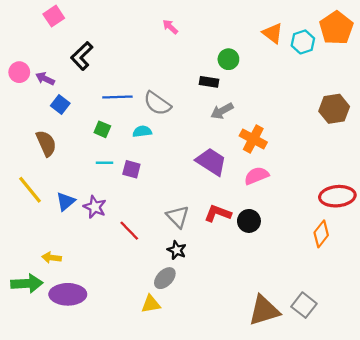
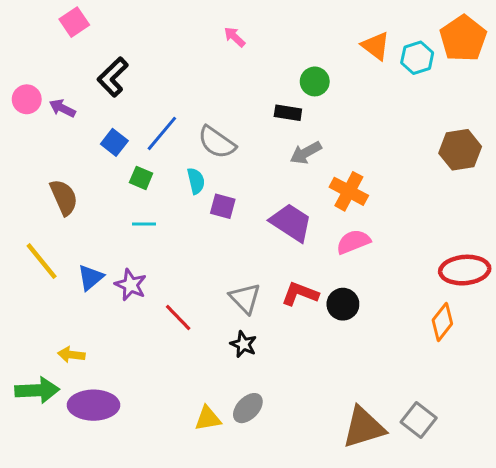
blue line: (117, 97) -> (162, 133), turned -48
blue square: (60, 104) -> (114, 142), moved
cyan semicircle: (142, 131) -> (196, 181), turned 84
purple square: (131, 169) -> (223, 206), moved
gray ellipse: (165, 278) -> (248, 408), moved

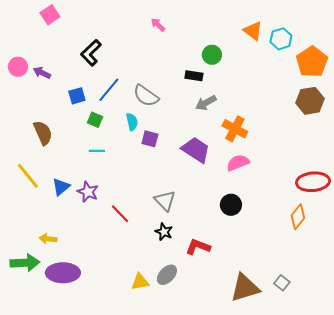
orange pentagon: (463, 38) -> (312, 62), moved
black L-shape: (113, 77) -> (91, 53), moved
blue square: (114, 142) -> (77, 96), turned 36
red L-shape: (300, 294) -> (198, 247), moved
gray square: (419, 420) -> (282, 283), size x0.7

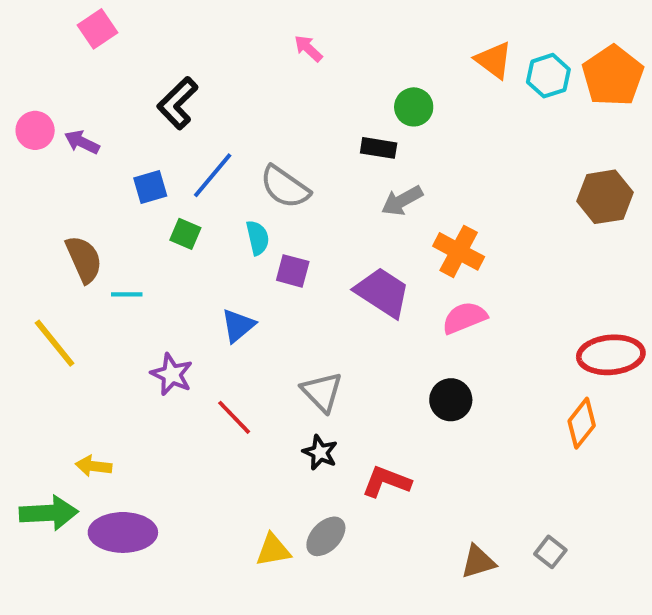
orange pentagon: (312, 62) -> (613, 76), moved
cyan line: (97, 151) -> (127, 294), moved
blue triangle: (61, 187) -> (238, 326), moved
brown triangle: (245, 288) -> (478, 562), size x0.6

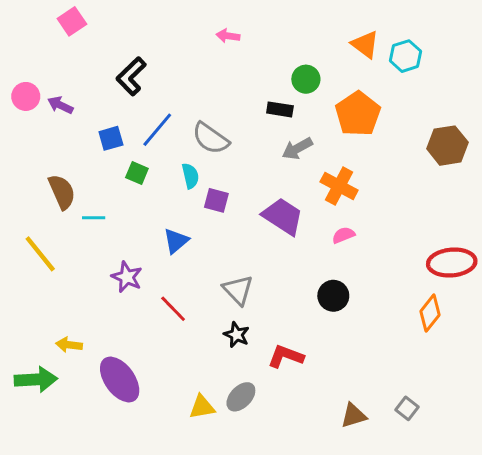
pink arrow: (308, 48) -> (228, 36), turned -35
orange pentagon: (613, 76) -> (358, 114), moved
pink semicircle: (464, 318) -> (343, 235), size x0.7
purple ellipse: (123, 532) -> (120, 379), moved, turned 54

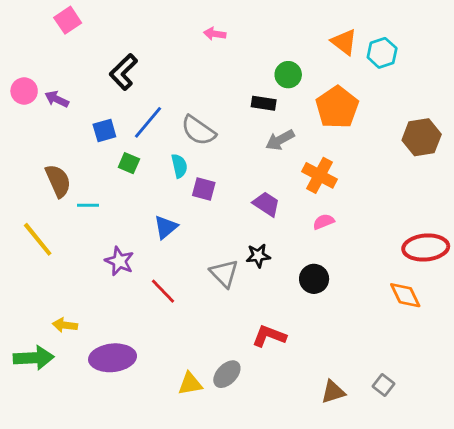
purple trapezoid: (283, 216) -> (266, 204), size x0.7
orange diamond: (430, 313) -> (405, 295), turned -64
black star: (237, 335) -> (258, 256), moved, turned -30
purple ellipse: (120, 379) -> (113, 358), turned -60

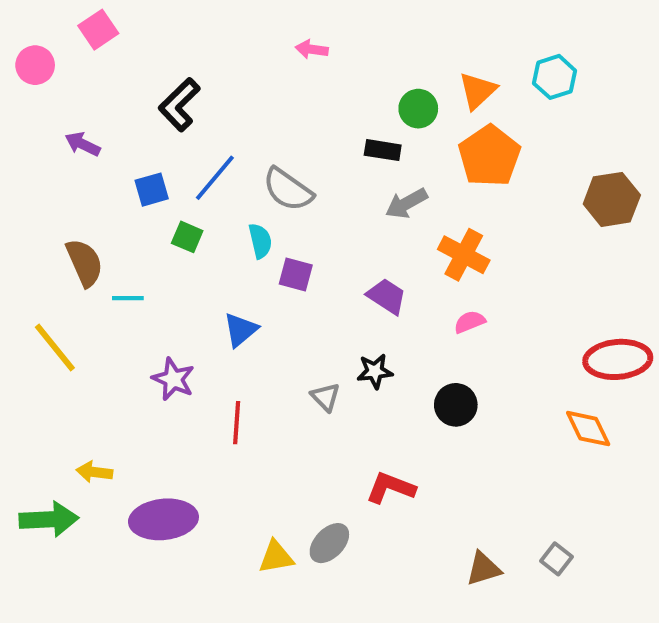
orange triangle: (344, 42) -> (478, 91), moved, turned 40
pink circle: (24, 91) -> (35, 65), moved
gray triangle: (224, 273) -> (325, 397), size x0.7
red line: (163, 291) -> (237, 423), turned 48

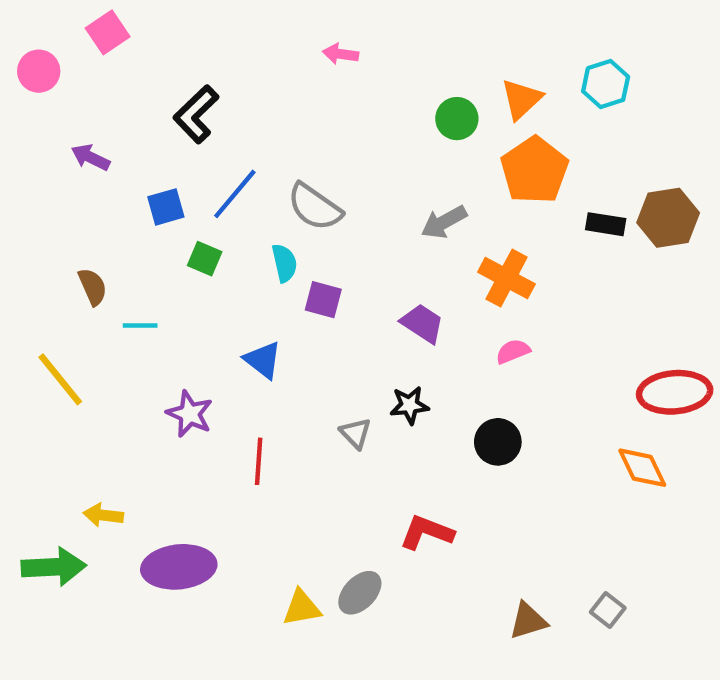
black rectangle: (383, 150) -> (606, 224), moved
brown semicircle: (84, 263) -> (93, 287), size x0.7
blue triangle: (241, 330) -> (263, 360), turned -42

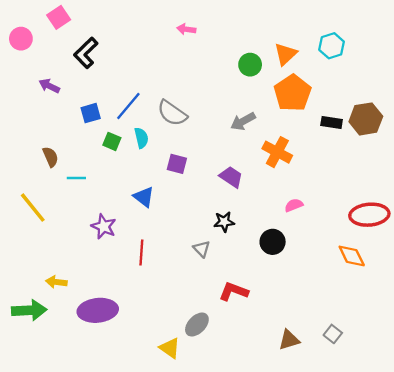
black L-shape: (196, 114) -> (86, 53), moved
cyan semicircle: (284, 263) -> (141, 138), moved
pink semicircle: (513, 351) -> (294, 205), moved
gray triangle: (356, 433) -> (202, 249), moved
yellow triangle: (302, 608) -> (170, 348), moved, turned 45

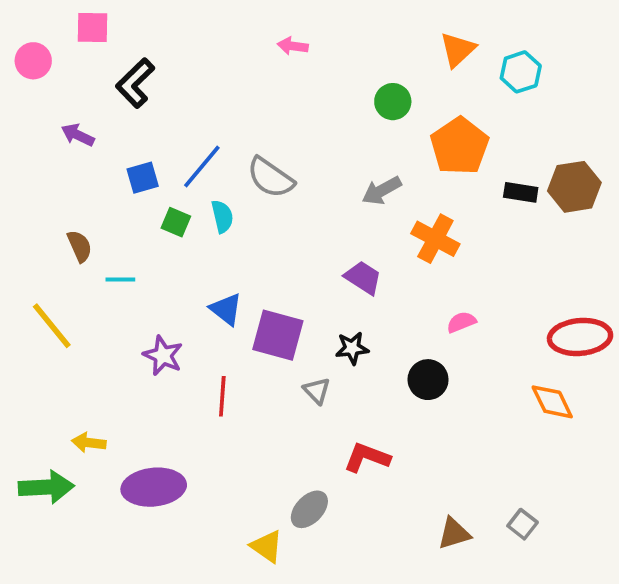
pink square: (59, 17) -> (93, 27), turned 35
orange triangle: (286, 54) -> (458, 50), moved
purple square: (177, 164) -> (278, 335), moved, size x1.6

